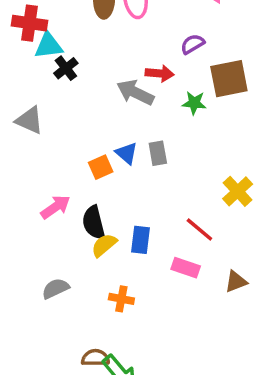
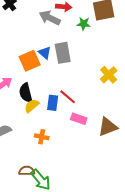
gray rectangle: (158, 153) -> (63, 53), size x1.5
orange square: (101, 167) -> (30, 61), size x1.5
red line: (199, 230) -> (68, 97), moved
brown triangle: (236, 282) -> (108, 127), size x1.5

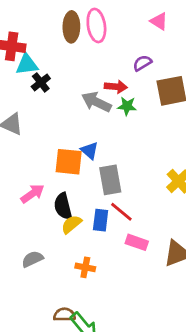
green star: (84, 24) -> (127, 106), moved
gray rectangle: (63, 53) -> (110, 180), moved
orange square: (30, 61) -> (69, 162), turned 30

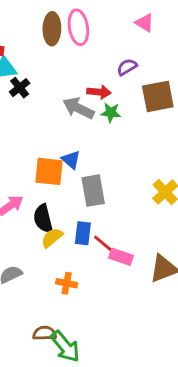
red line: (121, 212) -> (105, 245), moved

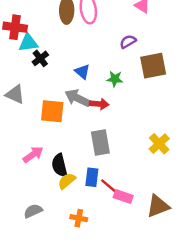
red arrow: (99, 92) -> (99, 104), moved
gray arrow: (78, 108) -> (77, 98), moved
blue triangle: (71, 160) -> (82, 72), moved
orange square: (49, 171) -> (52, 111), moved

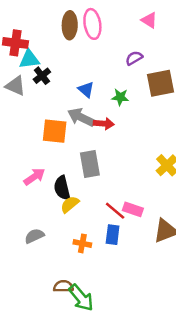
gray triangle: (15, 94) -> (15, 86), moved
gray rectangle: (100, 142) -> (90, 164), moved
blue rectangle: (92, 177) -> (113, 235), moved
pink rectangle: (123, 197) -> (133, 209), moved

